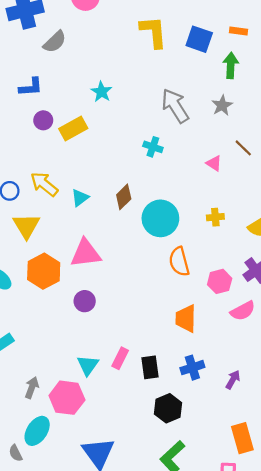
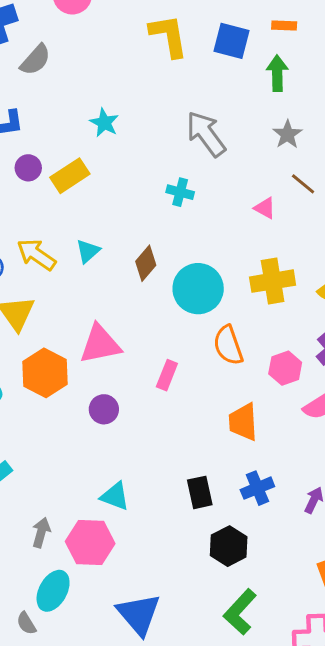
gray star: (222, 105) -> (287, 134), moved
cyan triangle: (80, 198) -> (88, 251), moved
yellow cross: (215, 217) -> (273, 281), size x1.8
pink rectangle: (120, 358) -> (167, 375), moved
cyan triangle: (88, 365) -> (115, 496), turned -40

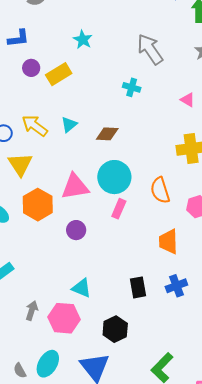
brown diamond: (146, 263) -> (107, 134), turned 50
cyan circle: (198, 289) -> (114, 177), moved
black hexagon: (229, 546) -> (115, 329), moved
cyan ellipse: (53, 591) -> (48, 364), moved

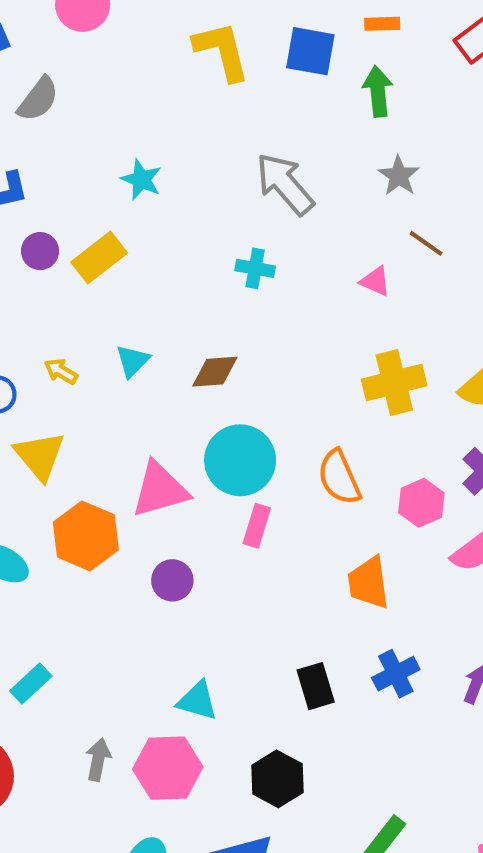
yellow arrow: (35, 126) -> (61, 371), size x0.6

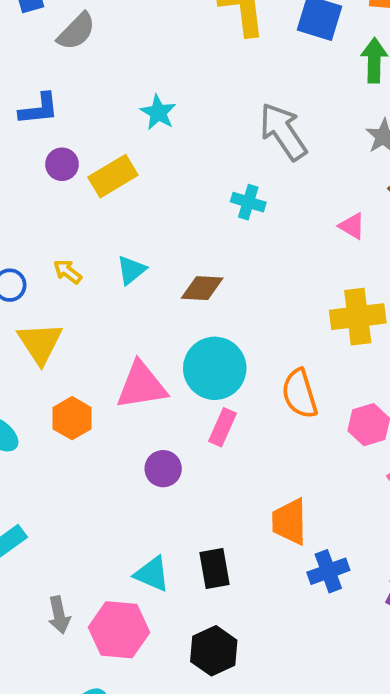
orange hexagon: (86, 536) -> (72, 418), size x0.7
purple circle: (172, 580) -> (163, 469), moved
orange trapezoid: (369, 583) -> (290, 522), moved
black rectangle: (316, 686) -> (214, 569), moved
gray arrow: (98, 760) -> (59, 615), turned 150

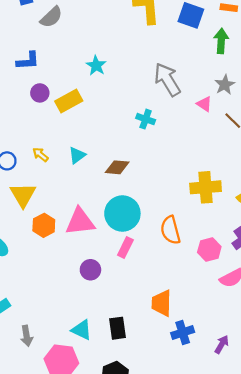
pink triangle: (352, 226) -> (204, 104), moved
orange hexagon: (72, 418) -> (44, 225), moved
gray arrow: (59, 615) -> (27, 336), moved

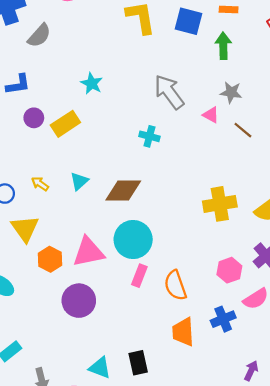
gray star: (225, 85) -> (231, 92), turned -30
brown diamond: (117, 167) -> (123, 190), size x1.4
orange semicircle: (170, 230) -> (175, 285), moved
purple circle: (90, 270) -> (79, 301), moved, size x1.5
blue cross: (183, 333) -> (223, 319), moved

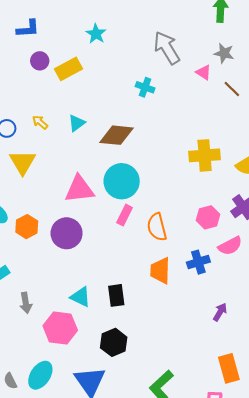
orange hexagon: (50, 259) -> (27, 227), moved

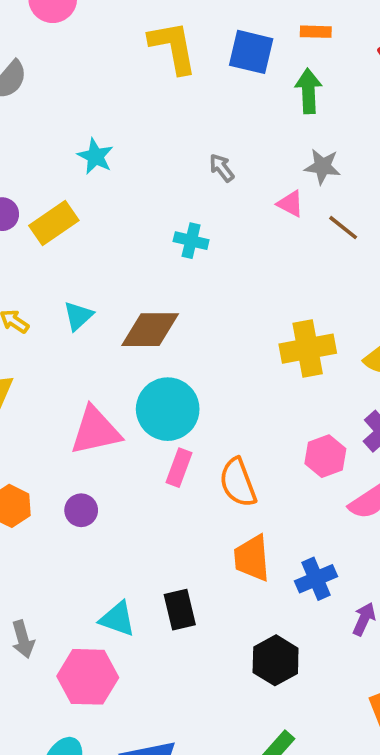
gray arrow: (167, 48) -> (222, 168), size x0.5
purple circle: (67, 233) -> (81, 510), size x0.6
blue cross: (198, 262) -> (316, 579), moved
black hexagon: (114, 342) -> (276, 660), moved

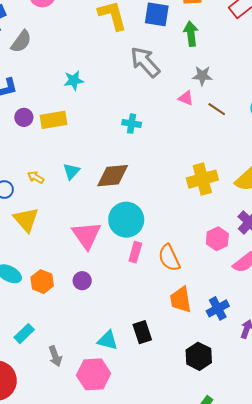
cyan star: (95, 156) -> (74, 80), turned -30
gray arrow: (222, 168) -> (145, 62), moved, size x2.0
yellow rectangle: (54, 223) -> (53, 120), turned 30
pink triangle: (95, 431) -> (86, 235), turned -48

